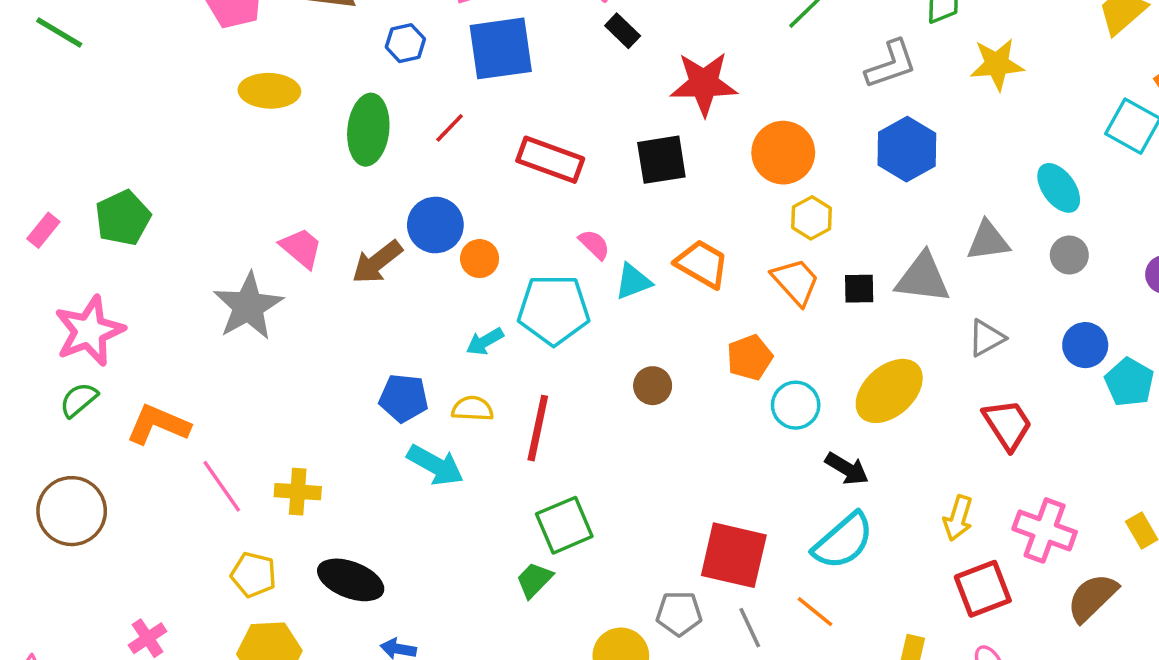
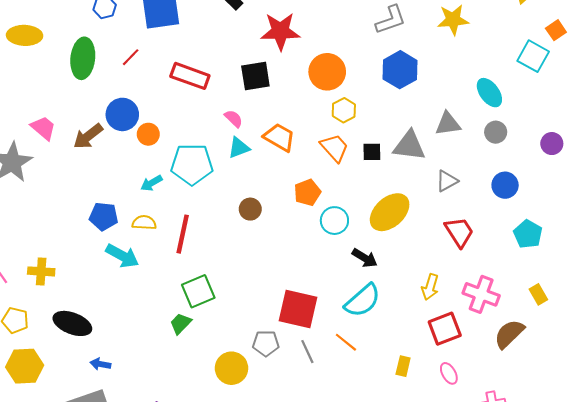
pink semicircle: (594, 244) -> (234, 119), moved
cyan pentagon: (1129, 382) -> (528, 234), moved

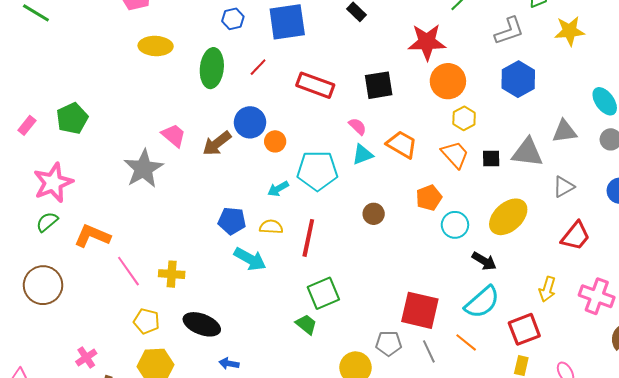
red star: (280, 31) -> (427, 42), moved
red trapezoid: (459, 232) -> (576, 236), turned 72
green trapezoid: (181, 323) -> (306, 324), turned 85
red square: (445, 329) -> (524, 329), moved

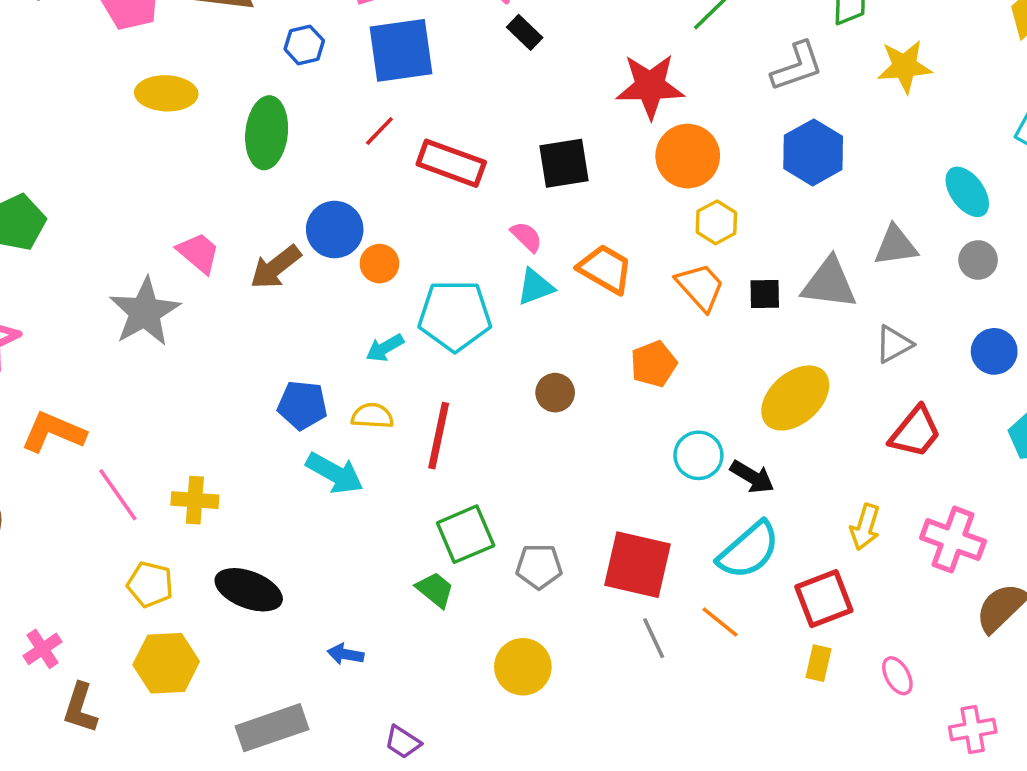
red line: (258, 67) -> (379, 131), moved
cyan circle: (455, 225) -> (698, 455), moved
gray pentagon: (389, 343) -> (539, 566), moved
blue arrow: (229, 364) -> (345, 654), moved

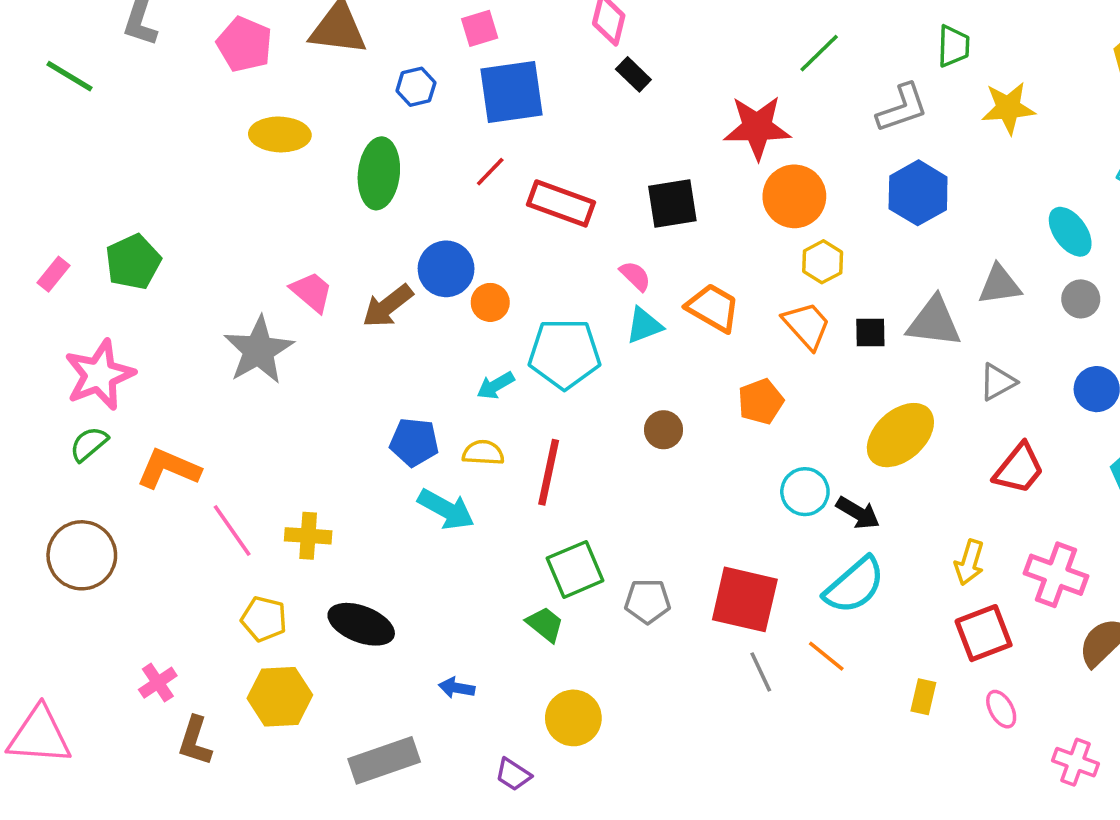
red square: (824, 599) -> (984, 633), moved
yellow circle: (523, 667) -> (573, 718), moved
pink cross: (973, 730) -> (1075, 762), turned 30

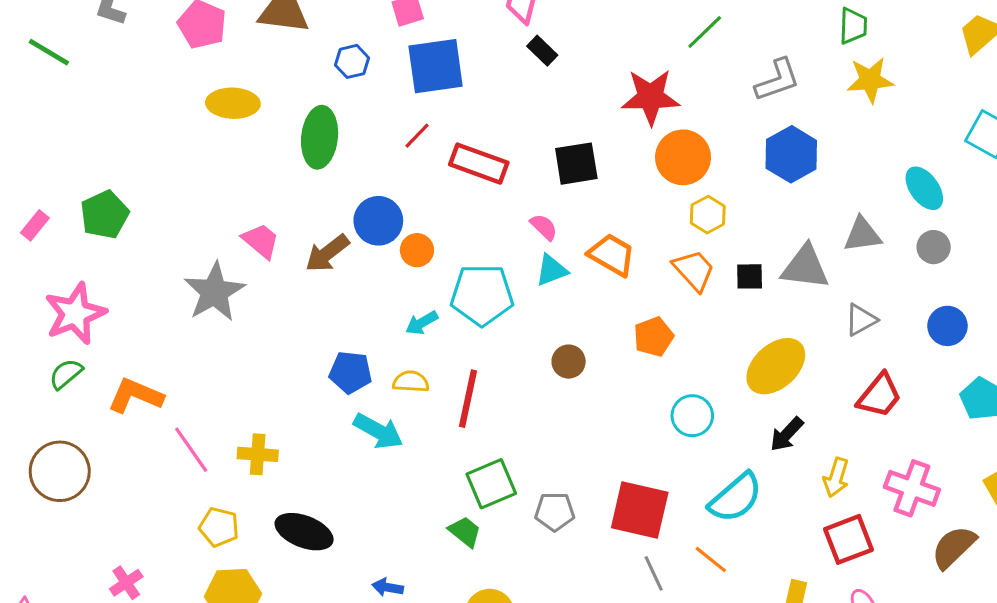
green trapezoid: (953, 46) -> (853, 26), moved
black arrow: (858, 513) -> (787, 434), moved, turned 102

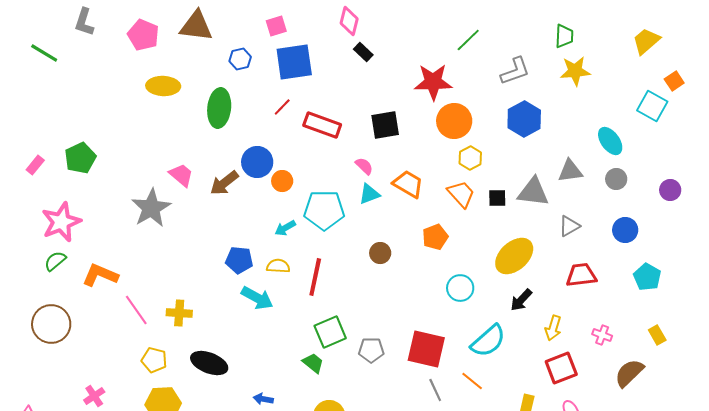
red trapezoid: (879, 396) -> (581, 275), turned -136
pink cross: (912, 488) -> (602, 335), size x0.6

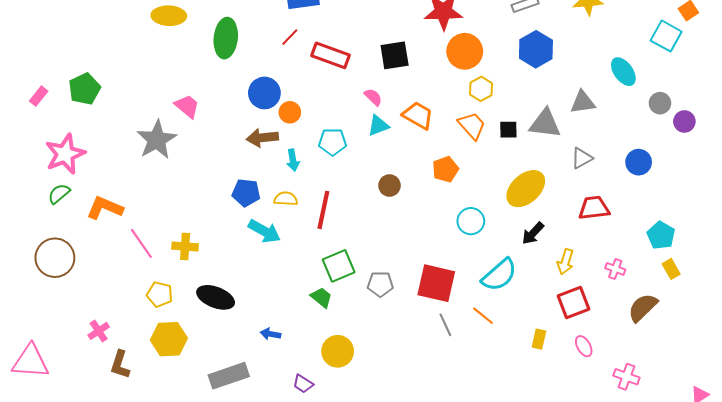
gray circle: (616, 179) -> (660, 103), moved
brown arrow: (224, 183) -> (262, 138), moved, turned 32
cyan pentagon: (324, 210) -> (333, 142), size x0.7
cyan arrow: (285, 228) -> (293, 160), turned -70
cyan pentagon: (647, 277) -> (661, 235), moved

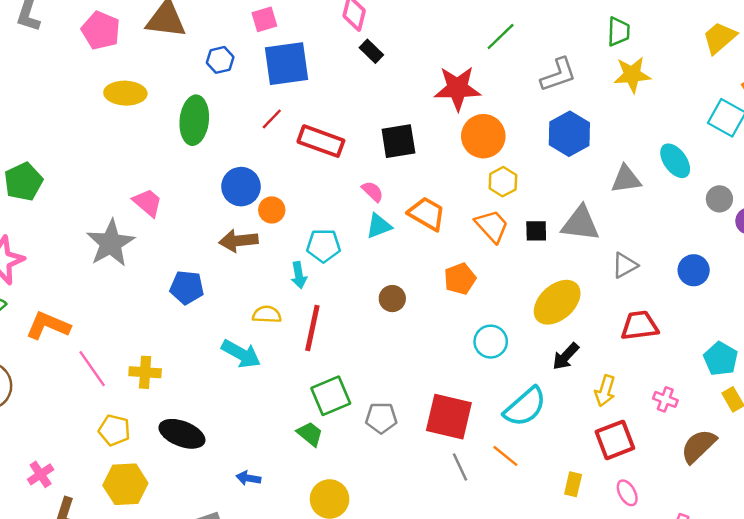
gray triangle: (583, 102) -> (626, 179), moved
cyan arrow: (293, 160) -> (299, 275), moved
blue pentagon: (246, 193) -> (187, 287), moved

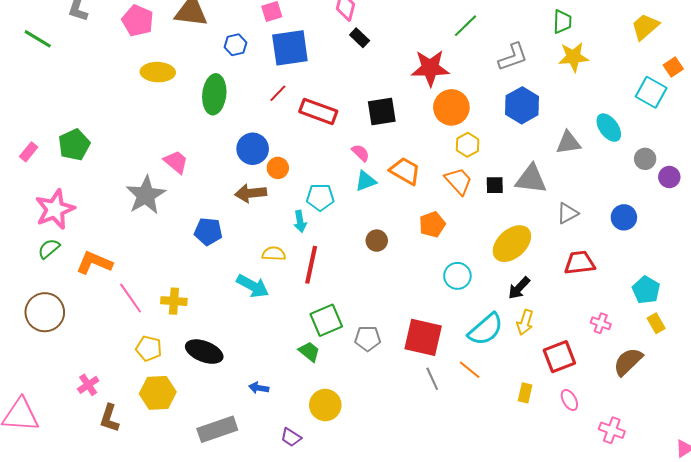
yellow arrow: (605, 391) -> (525, 322), moved

